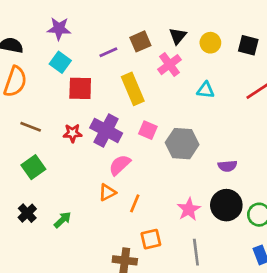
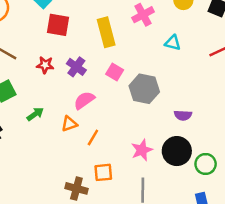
purple cross: (106, 130) -> (76, 67), size x0.7
green arrow: (63, 220) -> (35, 114), moved

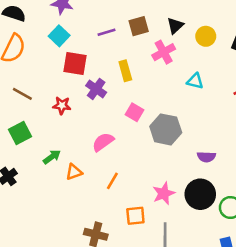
yellow rectangle: (106, 32) -> (125, 71), size x0.7
purple cross: (76, 67) -> (96, 89), moved
orange triangle: (69, 124) -> (74, 172), moved
orange square: (103, 172) -> (135, 216), moved

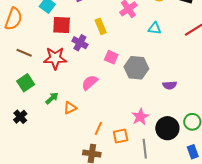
red star: (62, 105) -> (55, 58), size x1.6
orange line: (112, 181) -> (98, 128), moved
black circle: (200, 194) -> (167, 128), moved

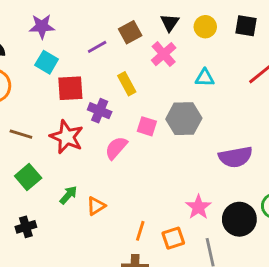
red star: (55, 58) -> (67, 137), turned 30
gray hexagon: (136, 68) -> (184, 119), moved
pink semicircle: (90, 83) -> (116, 148), moved
purple semicircle: (170, 85) -> (236, 157), size x1.6
black cross: (20, 117) -> (26, 227), turned 32

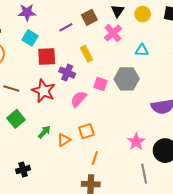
black cross: (26, 227) -> (23, 170), moved
orange square: (173, 238) -> (86, 131), moved

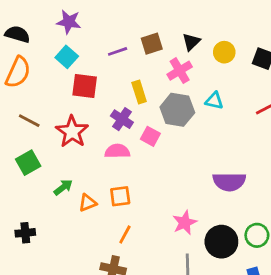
purple cross: (67, 73) -> (122, 119), moved
gray hexagon: (127, 79) -> (177, 110), moved
pink semicircle: (79, 99) -> (117, 151), turned 36

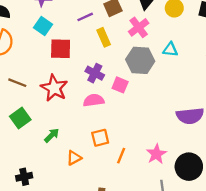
yellow rectangle: (139, 92) -> (104, 37), moved
orange triangle: (87, 203) -> (74, 158), moved
orange line: (125, 234) -> (121, 156), moved

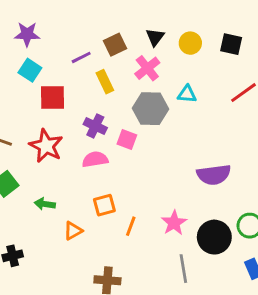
green arrow: (52, 135) -> (45, 204), turned -126

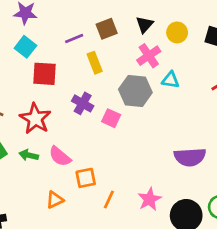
pink cross: (147, 68) -> (149, 56), moved
pink semicircle: (95, 159) -> (60, 156), moved, turned -135
green arrow: (45, 204) -> (29, 155), moved

